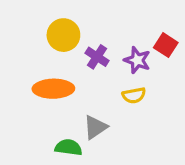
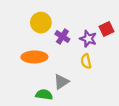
red square: (166, 45) -> (107, 29), turned 32
yellow semicircle: (134, 95) -> (86, 61), turned 88

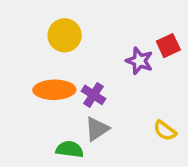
purple cross: (62, 37) -> (93, 95), moved
yellow semicircle: (86, 61) -> (165, 131), moved, turned -40

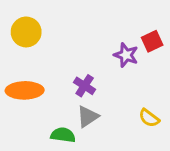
yellow circle: (65, 35) -> (26, 32), moved
orange ellipse: (54, 90) -> (25, 90), moved

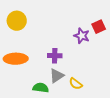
purple cross: (85, 86) -> (55, 56), turned -32
yellow semicircle: (149, 118) -> (76, 84), moved

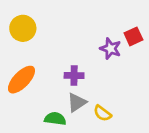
orange ellipse: (16, 59) -> (21, 80), turned -45

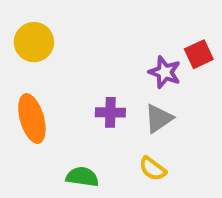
orange ellipse: (21, 80) -> (32, 118), turned -60
gray triangle: (77, 102) -> (159, 118), moved

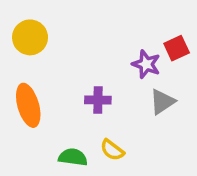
gray triangle: (159, 118) -> (162, 102), moved
yellow semicircle: (153, 169) -> (112, 150), moved

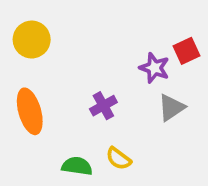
purple cross: (98, 100) -> (103, 106), turned -30

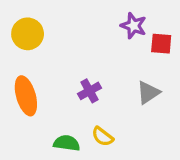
red square: (187, 51) -> (161, 44), turned 30
purple star: (154, 68) -> (134, 26), moved

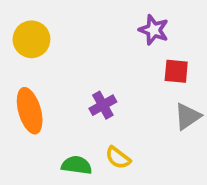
red square: (161, 44) -> (176, 71), moved
gray triangle: (148, 93) -> (187, 116), moved

